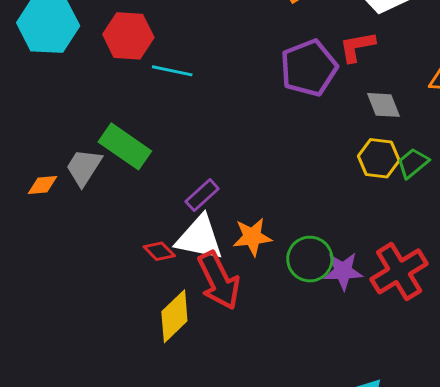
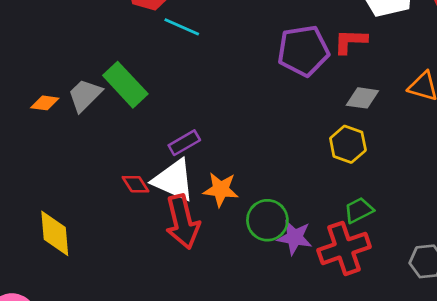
gray diamond: (384, 105) -> (362, 98), turned -72
green trapezoid: (413, 163) -> (359, 210), moved
yellow diamond: (174, 316) -> (55, 233), moved, turned -63

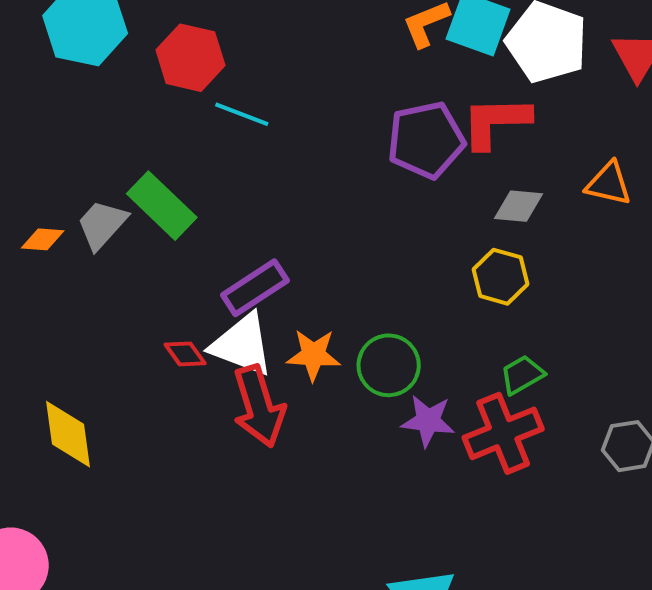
red L-shape: (350, 41) -> (496, 122), size x1.4
purple rectangle: (184, 143) -> (255, 288), size x1.4
green circle: (267, 220) -> (389, 365), moved

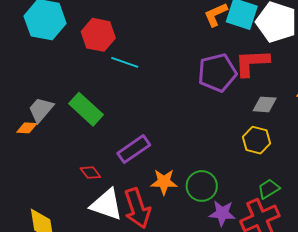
gray trapezoid: (102, 224) -> (41, 110), moved
white triangle: (242, 345) -> (107, 205), moved
red diamond: (185, 354) -> (90, 173), moved

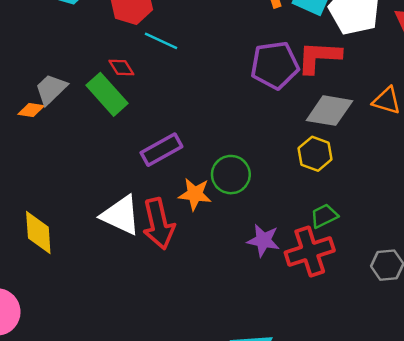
gray diamond: (265, 104) -> (329, 111), size x1.5
red diamond: (90, 173) -> (121, 67), moved
green circle: (202, 186) -> (231, 175), moved

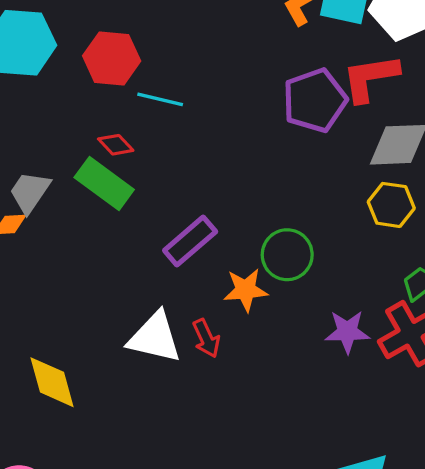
red arrow: (159, 224) -> (206, 338), size x0.6

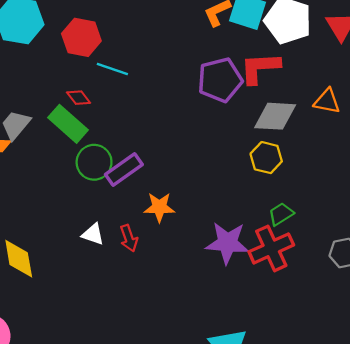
green circle: (287, 255) -> (94, 162), moved
purple star: (347, 332) -> (227, 243), size x1.4
white triangle: (155, 337) -> (93, 234), size x0.6

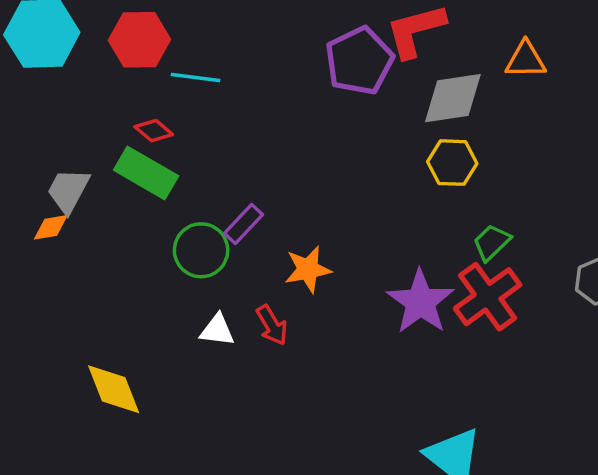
green circle: (94, 162) -> (201, 250), moved
purple rectangle: (124, 169) -> (243, 224), size x0.7
purple star: (227, 243) -> (420, 302), turned -30

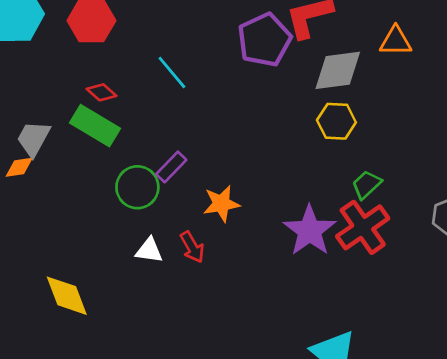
cyan line: (196, 78) -> (172, 73), moved, turned 42

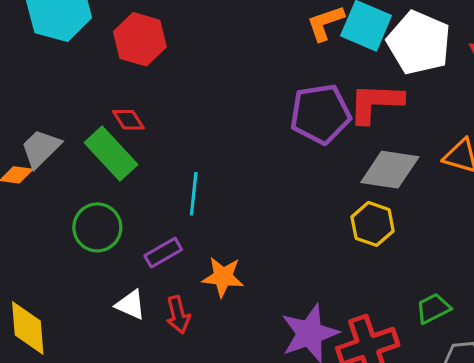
cyan line: (172, 73) -> (194, 194), moved, turned 30
purple rectangle: (171, 167) -> (163, 253), moved
green trapezoid: (367, 185) -> (433, 308), moved
green circle: (137, 187) -> (97, 227), moved

